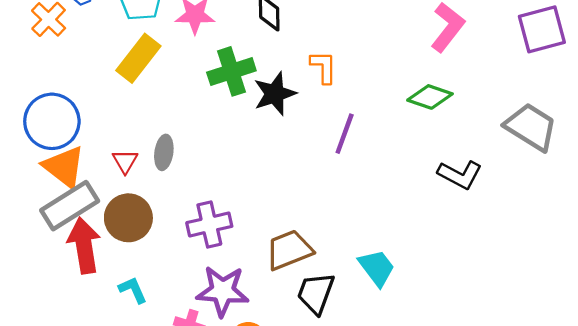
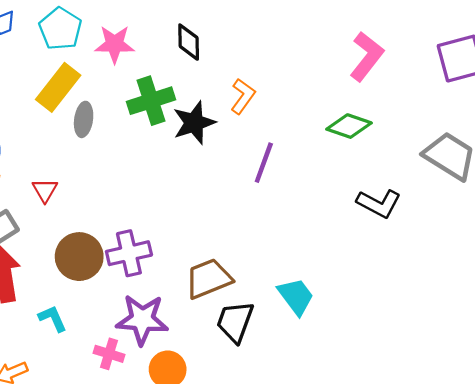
orange L-shape: (323, 67) -> (243, 96), turned 36
gray ellipse: (164, 152) -> (84, 119), moved
brown circle: (128, 218) -> (79, 257), moved

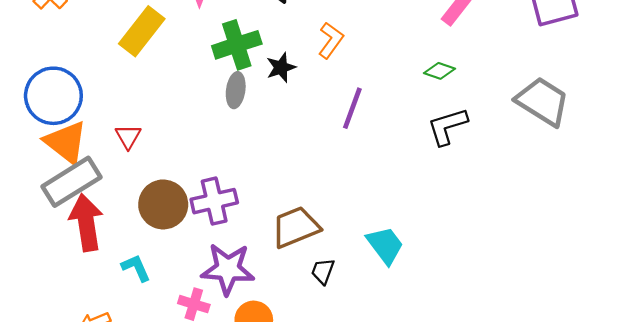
gray ellipse: (84, 119) -> (236, 90), moved
black star: (194, 123) -> (281, 67), size x0.7
green diamond: (349, 126) -> (439, 71), size x0.7
black L-shape: (379, 203) -> (447, 126), moved, turned 135
black trapezoid: (235, 322) -> (323, 271), size x0.6

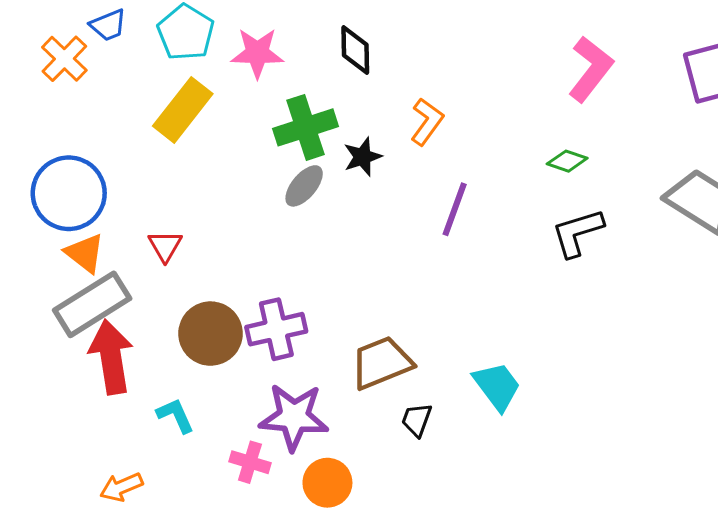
gray ellipse: (236, 90) -> (304, 186), turned 32
orange triangle: (66, 142) -> (85, 253), size x0.7

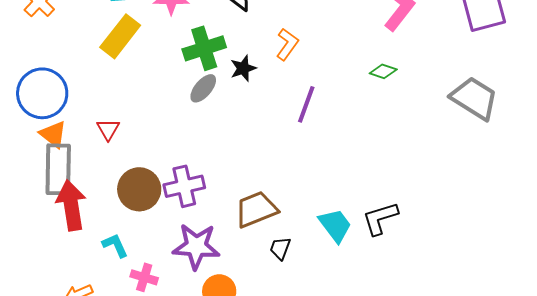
black L-shape: (577, 233) -> (380, 218), moved
gray rectangle: (92, 304) -> (58, 169), turned -57
pink cross: (250, 462) -> (144, 277), moved

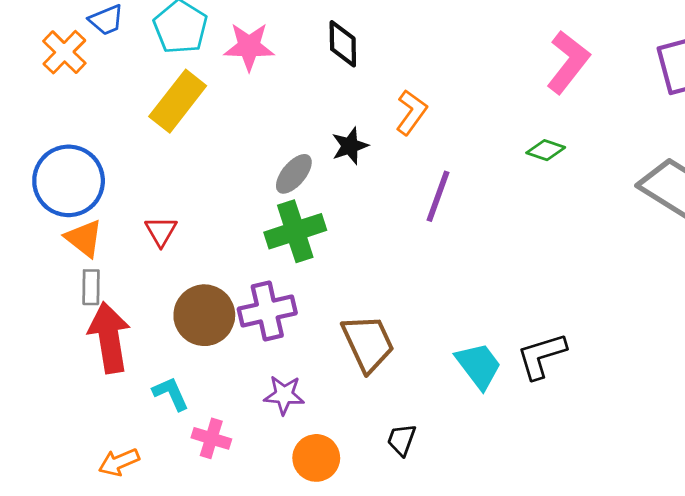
green cross: (204, 48) -> (295, 231), moved
gray rectangle: (58, 169) -> (91, 287), size x0.5
brown trapezoid: (256, 209) -> (368, 343), turned 87
purple star: (196, 246) -> (284, 395), size x0.6
black trapezoid: (280, 248) -> (402, 440), moved

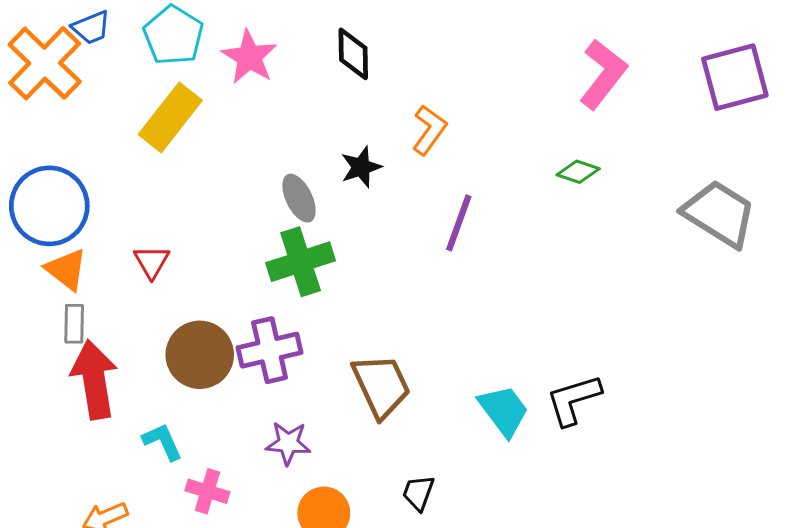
pink star: (249, 47) -> (249, 57), turned 30
orange cross: (64, 52) -> (45, 63), size x1.5
gray ellipse: (294, 174) -> (299, 198), turned -66

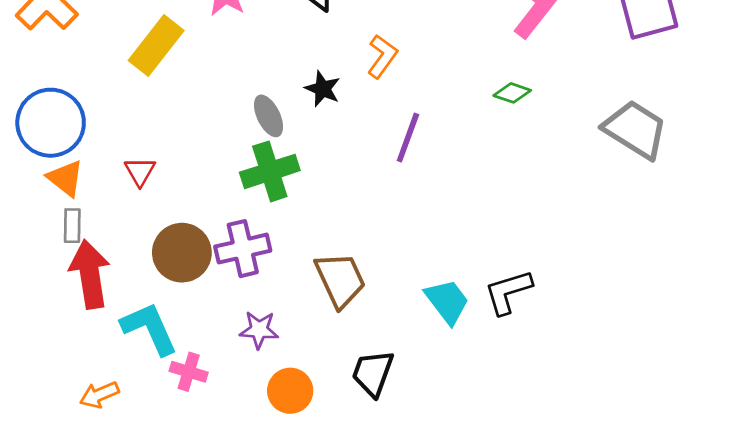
black star: (361, 167) -> (323, 89), turned -30
cyan L-shape: (163, 442) -> (149, 328), size x1.6
black trapezoid: (418, 493) -> (373, 373), size x1.5

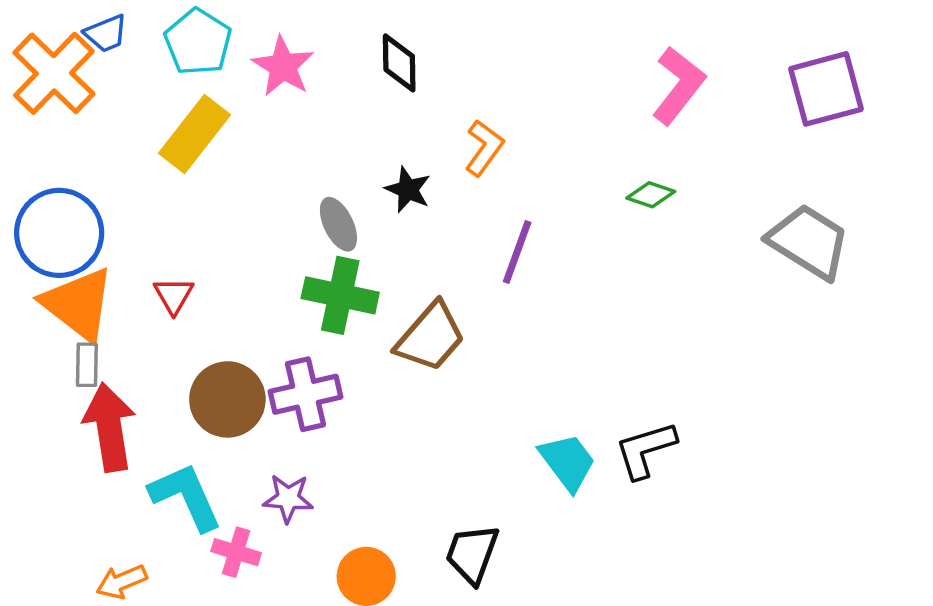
green cross: (270, 171) -> (340, 295), turned 30
orange triangle: (65, 178) -> (78, 304), size x1.6
brown trapezoid: (340, 280) -> (430, 337), moved, turned 66
purple star: (259, 330) -> (288, 498), moved

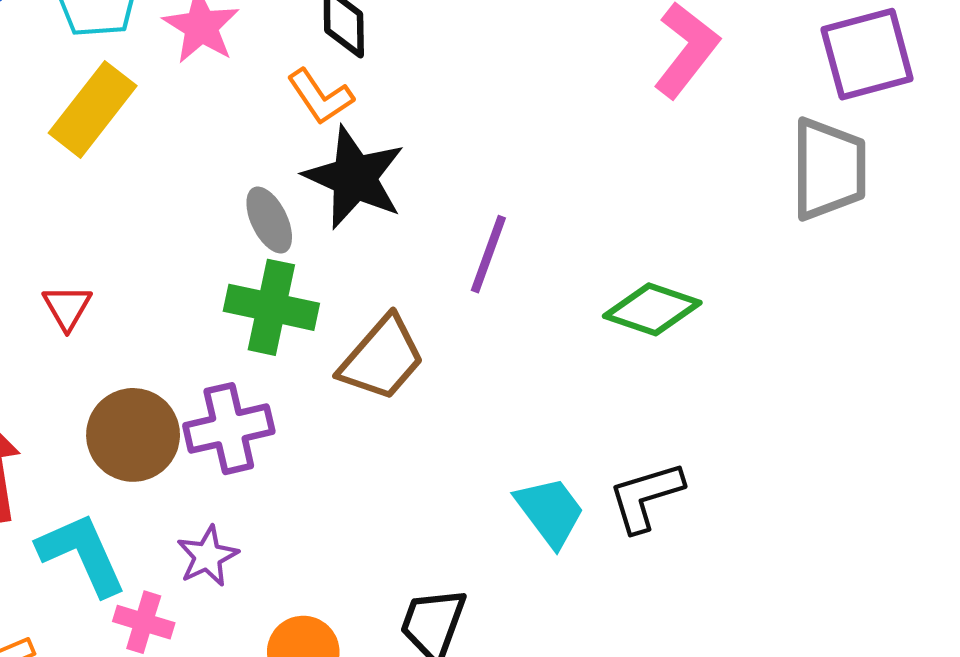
orange L-shape: (484, 148) -> (320, 97), moved, turned 110
black star: (408, 190) -> (354, 177), size x1.8
green diamond: (651, 195) -> (652, 309), moved, size x1.6
gray trapezoid: (809, 242) -> (829, 169), moved, turned 58
purple star: (288, 498) -> (208, 556), turned -30

